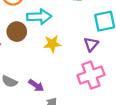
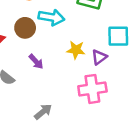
yellow star: (52, 44) -> (76, 50), moved
purple arrow: (36, 85) -> (36, 62), moved

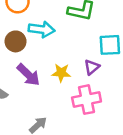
yellow star: (76, 50) -> (61, 73), moved
purple arrow: (36, 62) -> (28, 75), size x1.5

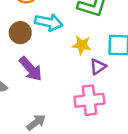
yellow star: (61, 73) -> (82, 45), moved

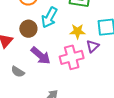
cyan arrow: (49, 22) -> (49, 18), turned 115
pink cross: (89, 100) -> (72, 57), moved

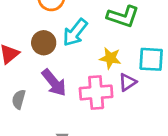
gray semicircle: (18, 72) -> (19, 99), turned 64

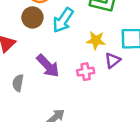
brown circle: (44, 43) -> (32, 17), moved
pink cross: (96, 92) -> (86, 72), size x0.6

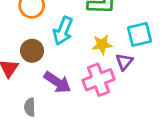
brown circle: (32, 17) -> (32, 51), moved
pink cross: (86, 72) -> (98, 80), size x1.6

